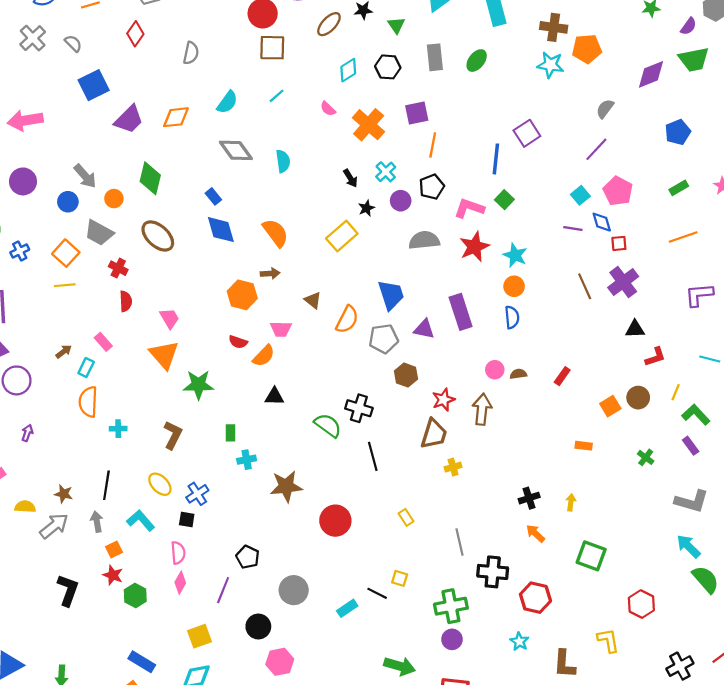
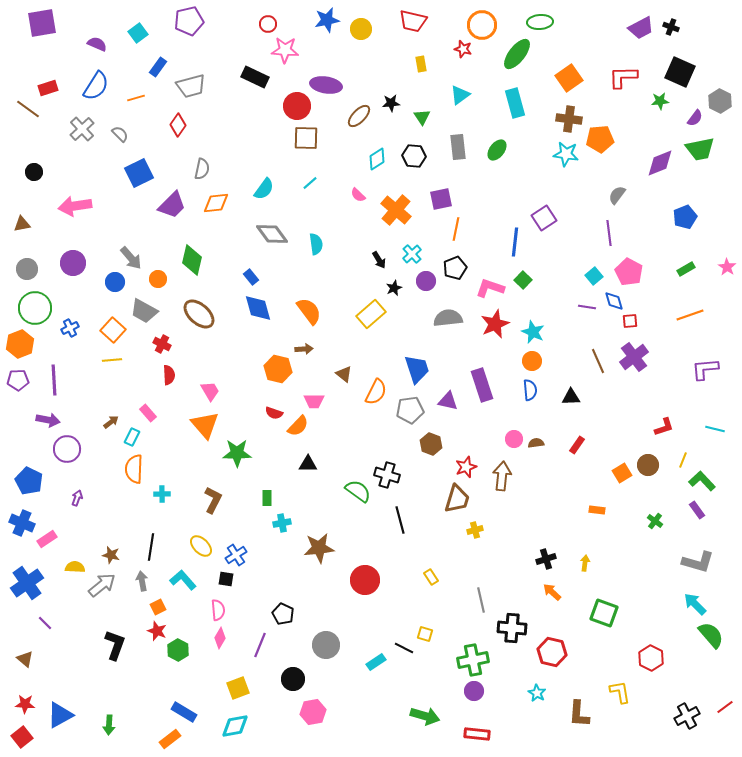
gray semicircle: (191, 53) -> (202, 169), moved
purple line: (596, 149) -> (609, 233), turned -50
black triangle: (635, 329) -> (571, 397), moved

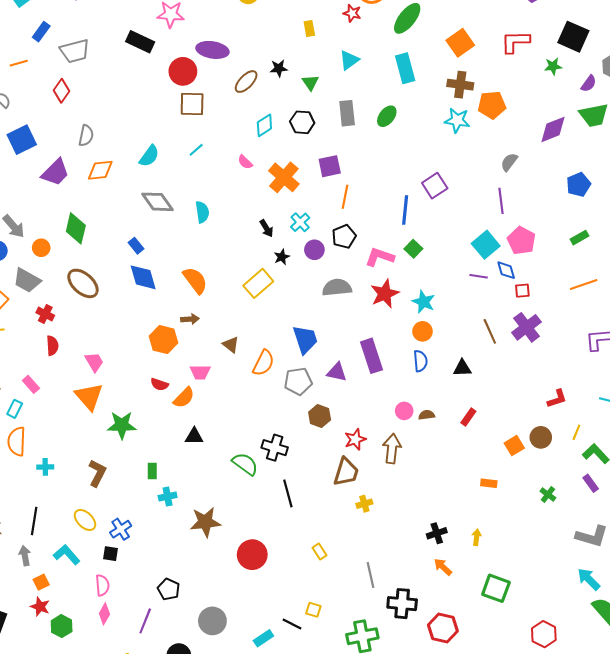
cyan square: (594, 276) -> (486, 245), size x1.5

